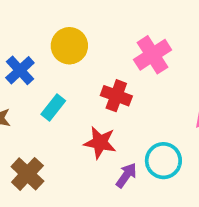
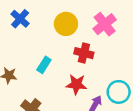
yellow circle: (69, 46) -> (66, 24), moved
blue cross: (20, 70) -> (20, 19), moved

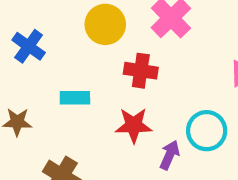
blue cross: (20, 19) -> (29, 46), moved
cyan rectangle: (44, 65) -> (75, 98), turned 63

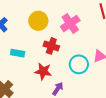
cyan circle: (207, 131) -> (79, 64), moved

